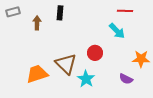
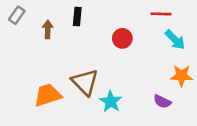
gray rectangle: (13, 12) -> (17, 15), turned -40
cyan arrow: (117, 31) -> (175, 40), moved
red circle: (95, 53) -> (122, 38), moved

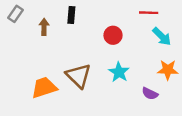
cyan star: (111, 101) -> (119, 72), moved

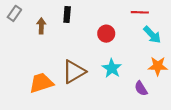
brown triangle: (79, 76) -> (74, 72), turned 45
purple semicircle: (150, 94) -> (141, 88), turned 32

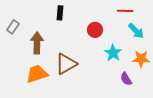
gray rectangle: (14, 13) -> (13, 27), moved
brown arrow: (41, 26) -> (37, 43), moved, size x1.5
cyan star: (112, 68) -> (113, 53), moved

